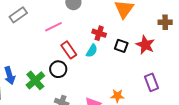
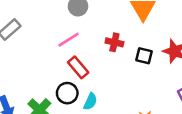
pink line: (53, 27) -> (69, 40), moved
cyan semicircle: (92, 51) -> (90, 101), moved

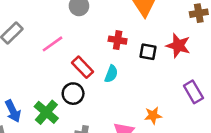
pink line: (69, 40) -> (52, 44), moved
cyan semicircle: (90, 101) -> (111, 74), moved

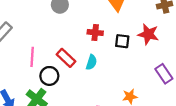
pink line: (52, 44) -> (32, 57), moved, turned -48
black circle: (73, 94) -> (49, 76), moved

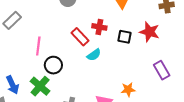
red rectangle: (66, 58) -> (80, 37), moved
cyan semicircle: (91, 62) -> (94, 55), turned 32

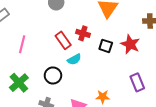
black circle: (53, 65) -> (53, 75), moved

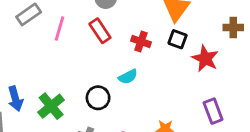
red rectangle: (63, 40) -> (100, 31), moved
pink line: (22, 44) -> (60, 28), moved
black square: (106, 46) -> (178, 39), moved

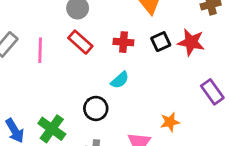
black square: (178, 39) -> (161, 42), moved, turned -30

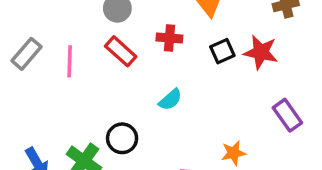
red cross: (123, 42) -> (169, 38), moved
black circle: (96, 108) -> (122, 138), moved

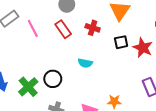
pink line: (70, 61) -> (33, 28), turned -42
cyan semicircle: (170, 100) -> (85, 63), turned 40

